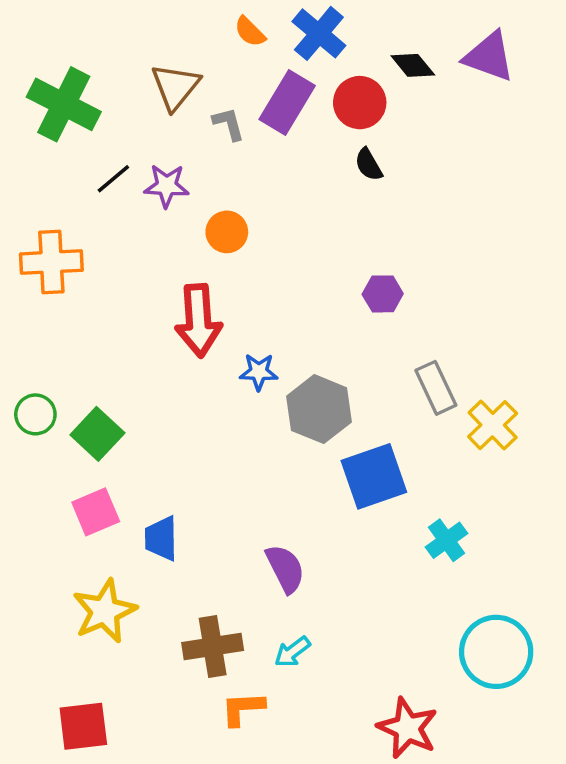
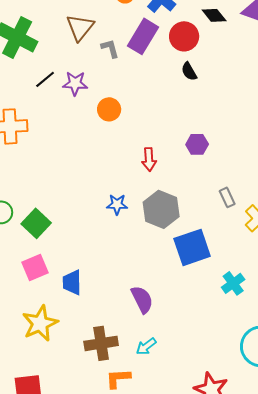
red arrow: (198, 320) -> (149, 159), moved, size x0.6
blue star: (259, 372) -> (117, 204), moved
gray rectangle: (436, 388) -> (227, 197), size x0.7

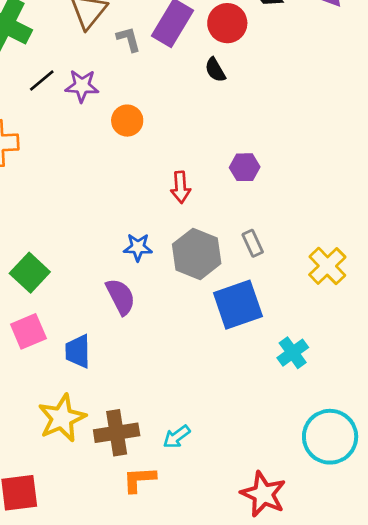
black semicircle: (189, 71) -> (215, 70), moved
gray rectangle: (227, 197) -> (253, 243), moved
purple semicircle: (142, 299) -> (121, 297), moved
yellow star: (40, 323) -> (62, 418), moved

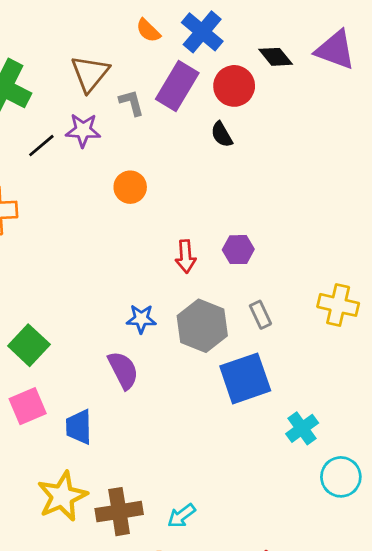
purple star: (82, 86) -> (83, 130), moved
purple hexagon: (245, 167) -> (238, 250), moved
yellow cross: (327, 266) -> (338, 305), moved, turned -33
cyan circle: (330, 437) -> (341, 477), moved, size x0.7

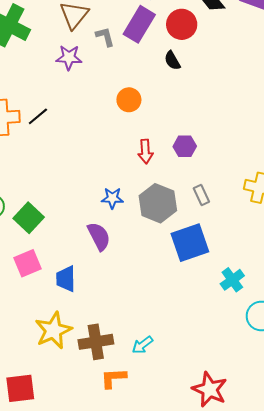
black line: (41, 146) -> (38, 116), moved
orange circle: (130, 187) -> (129, 100), moved

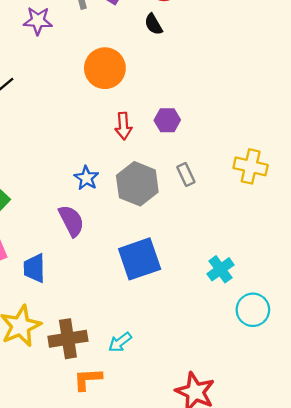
orange circle: (129, 100) -> (105, 68), size x1.5
blue star: (112, 198) -> (86, 178), turned 30
blue square: (190, 243) -> (140, 259), moved

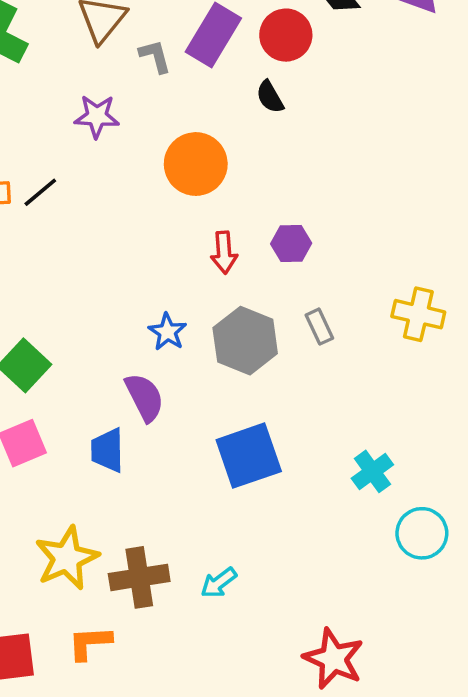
purple star: (38, 21) -> (97, 116), moved
blue trapezoid: (34, 268) -> (107, 450), moved
orange L-shape: (88, 379) -> (90, 643), moved

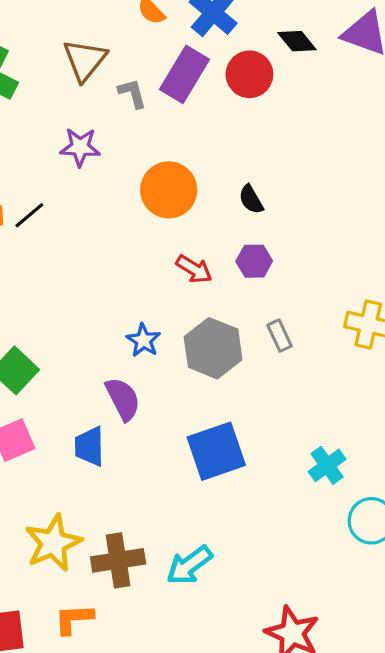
black semicircle: (270, 97) -> (251, 199), moved
red arrow: (224, 252) -> (194, 269), turned -54
cyan arrow: (219, 583) -> (189, 565), size x1.4

